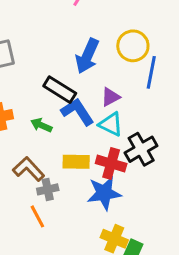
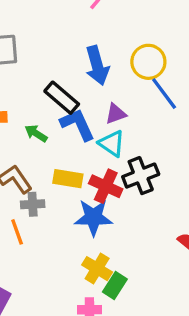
blue arrow: (87, 56) -> (97, 66), turned -48
blue line: (151, 72) -> (164, 94), turned -56

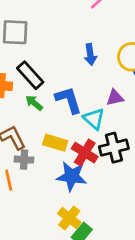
blue arrow: (97, 66) -> (90, 55), size x0.7
black rectangle: (62, 98) -> (30, 75), moved
purple triangle: (116, 114) -> (115, 98), moved

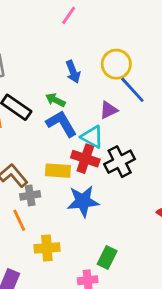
green arrow: (34, 103) -> (55, 100), moved
red cross: (85, 153) -> (85, 159), moved
yellow cross: (69, 218) -> (47, 248), moved, turned -30

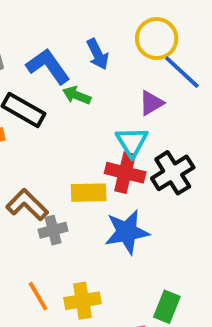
blue L-shape: (61, 124) -> (48, 66), moved
cyan triangle: (92, 137) -> (132, 142), turned 35
orange line: (19, 220) -> (38, 296), moved

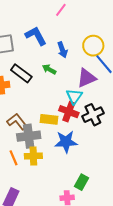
blue L-shape: (48, 66) -> (36, 36), moved
purple triangle: (151, 103) -> (86, 78), size x1.5
gray cross: (53, 230) -> (29, 136), size x1.6
orange line: (38, 296) -> (14, 158), moved
yellow cross: (82, 301) -> (33, 156), moved

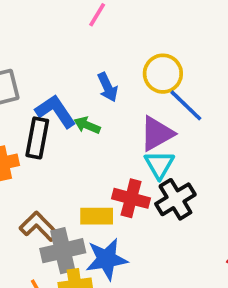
blue L-shape: (36, 36) -> (56, 111), moved
black rectangle: (21, 73) -> (37, 138), turned 70
cyan triangle: (74, 96) -> (159, 165), moved
blue star: (66, 142) -> (106, 259), moved

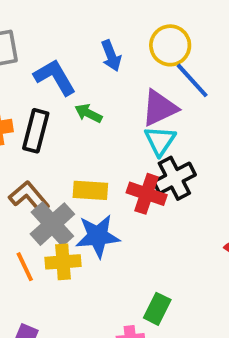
green arrow: (87, 125) -> (88, 113), moved
black rectangle: (37, 138) -> (36, 131), moved
red cross: (131, 198) -> (147, 194), moved
gray cross: (63, 251) -> (52, 224), turned -33

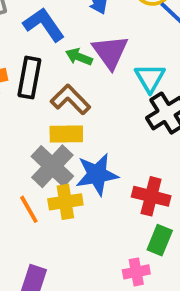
purple triangle: (159, 108) -> (110, 52), moved, turned -36
yellow rectangle: (90, 190) -> (66, 134), moved
red cross: (147, 194) -> (151, 196), moved
brown L-shape: (29, 197) -> (70, 100), moved

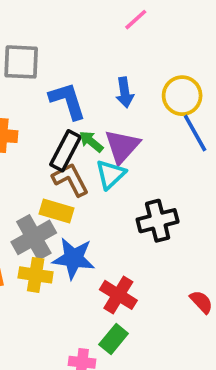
black rectangle: (29, 78) -> (66, 151), moved
cyan triangle: (150, 78) -> (110, 174), moved

